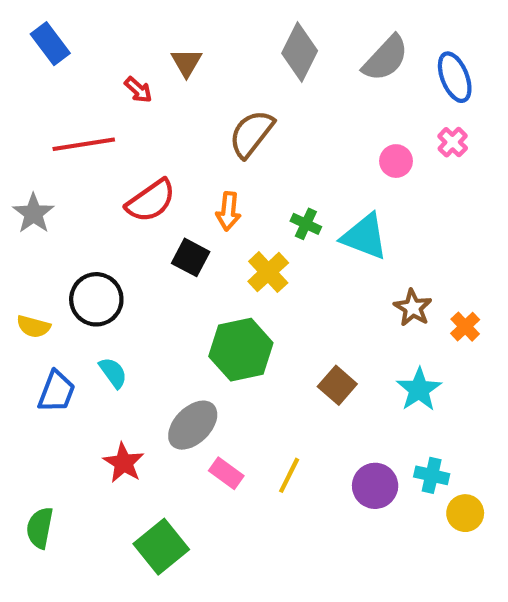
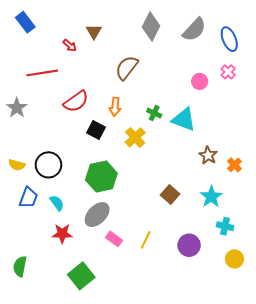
black circle: (96, 299) -> (48, 165), moved
green hexagon: (241, 350) -> (101, 177), moved
cyan semicircle: (113, 373) -> (57, 203), moved
red star: (124, 463) -> (62, 234), turned -30
cyan cross: (432, 475) -> (225, 226), moved

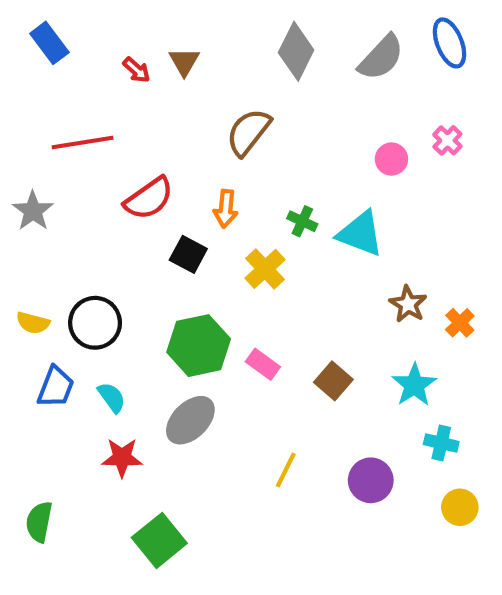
blue ellipse: (229, 39) -> (449, 43), moved
red arrow: (70, 45) -> (136, 70), moved
pink rectangle: (114, 239) -> (263, 364), moved

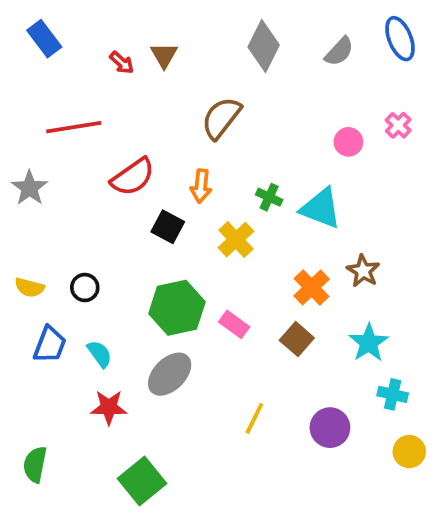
gray semicircle: (381, 57) -> (339, 52), size x0.7
black circle: (95, 323) -> (85, 287), size x0.6
orange cross: (460, 323) -> (312, 287), moved, size x1.4

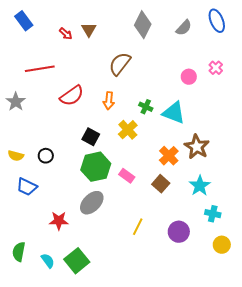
black square: (168, 227) -> (91, 137), moved
brown star: (363, 271) -> (197, 147), size x1.4
blue trapezoid: (50, 345) -> (27, 187), turned 95
cyan semicircle: (100, 354) -> (48, 261), moved

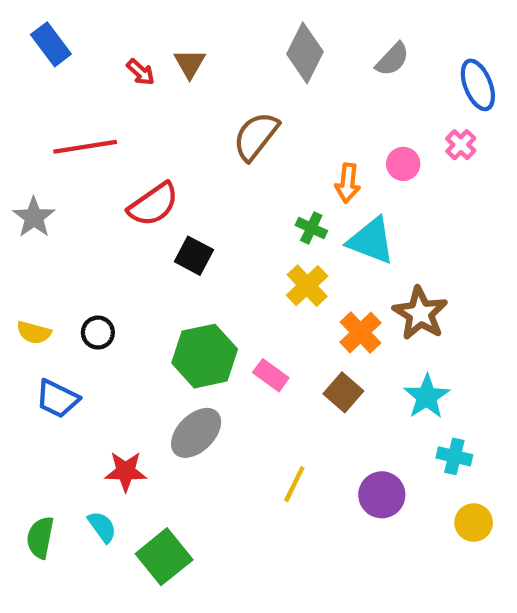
blue ellipse: (217, 21) -> (478, 85), moved
orange arrow: (109, 101) -> (348, 183), moved
yellow cross: (128, 130) -> (307, 286), moved
black square: (91, 137) -> (194, 256), moved
cyan semicircle: (48, 261) -> (102, 527), moved

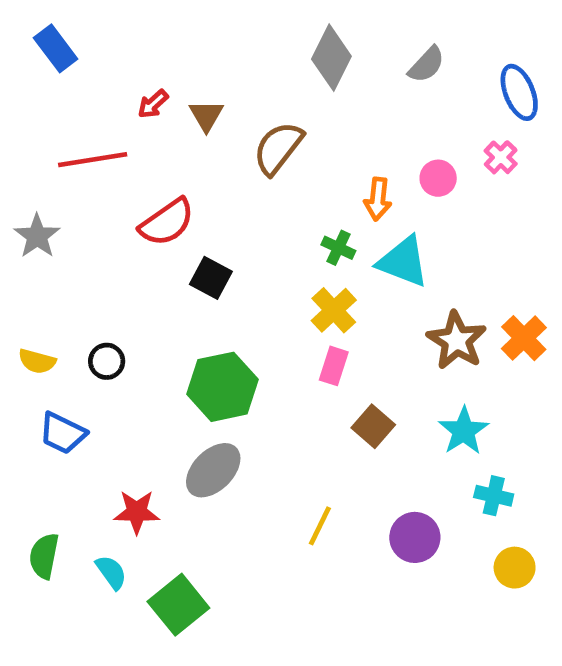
brown triangle: (190, 64) -> (206, 116), moved
red arrow: (141, 72) -> (153, 104), moved, turned 96
orange cross: (360, 333) -> (524, 338), moved
pink rectangle: (271, 375) -> (334, 366), moved, turned 72
green semicircle: (40, 537) -> (44, 556), moved

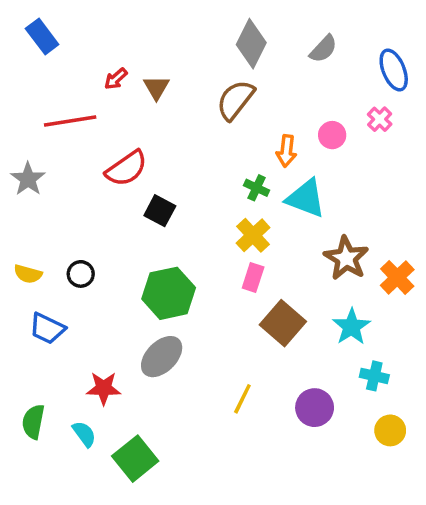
brown semicircle: (278, 148) -> (235, 100), moved
orange cross: (524, 338) -> (397, 277), moved
brown square: (373, 426) -> (283, 323), size x1.4

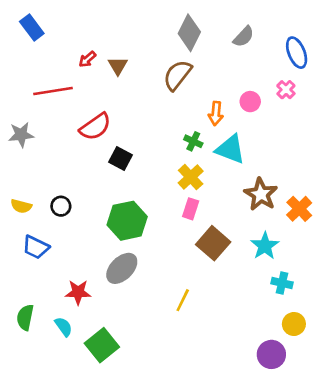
gray star: (28, 179) -> (21, 135), turned 30
purple circle: (315, 408) -> (271, 354), moved

